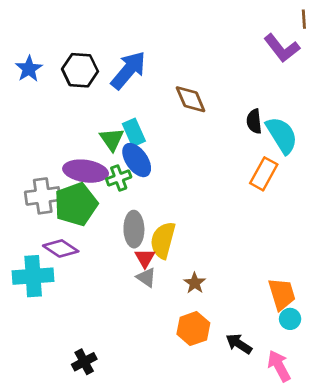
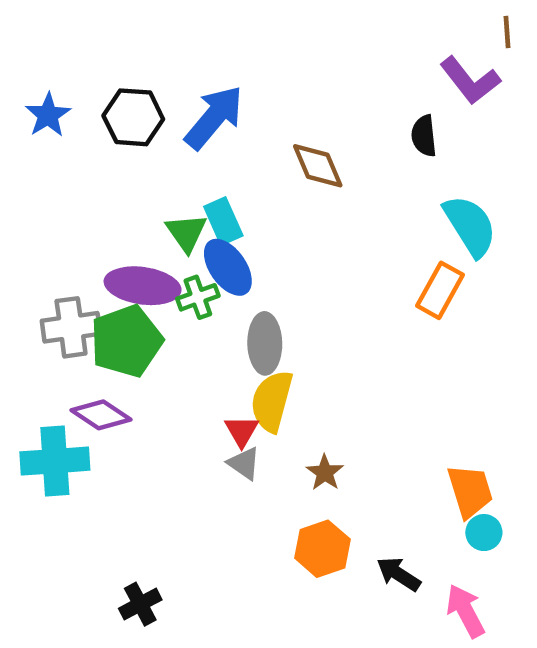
black semicircle: (254, 121) -> (424, 136), moved
gray ellipse: (134, 229) -> (265, 343), moved

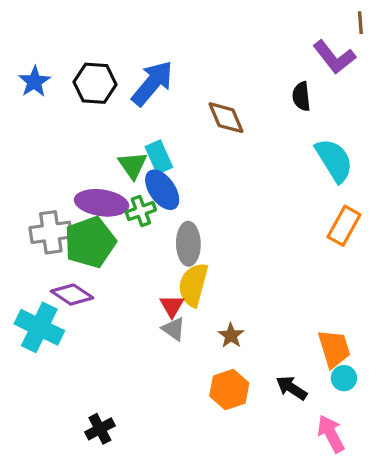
orange rectangle: (440, 290) -> (344, 226), moved
cyan cross: (55, 461) -> (39, 327), turned 30
black arrow: (399, 574) -> (292, 388), moved

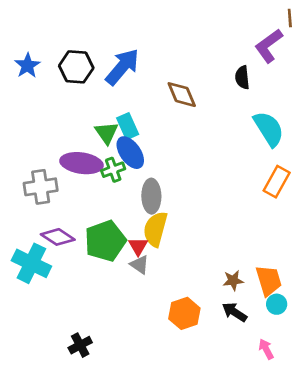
purple L-shape: (334, 57) -> (269, 46), turned 92
green pentagon: (90, 242) -> (105, 241), moved
brown star: (231, 336) -> (233, 280), moved, turned 30
pink arrow: (331, 434) -> (266, 349), size x0.7

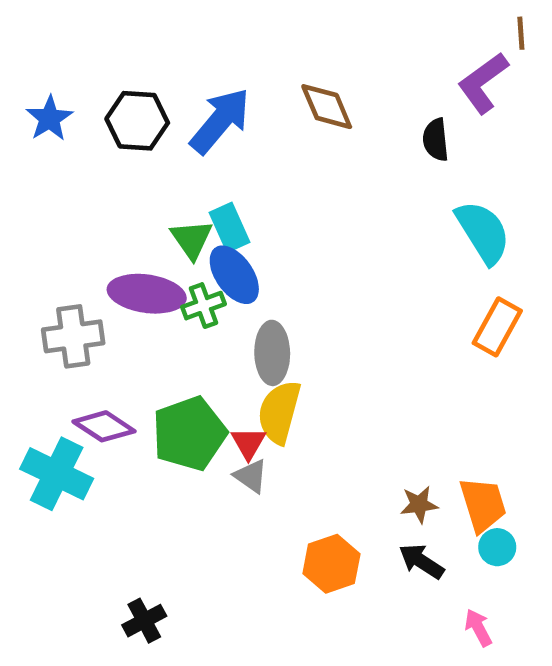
brown diamond: (182, 95) -> (327, 107), moved

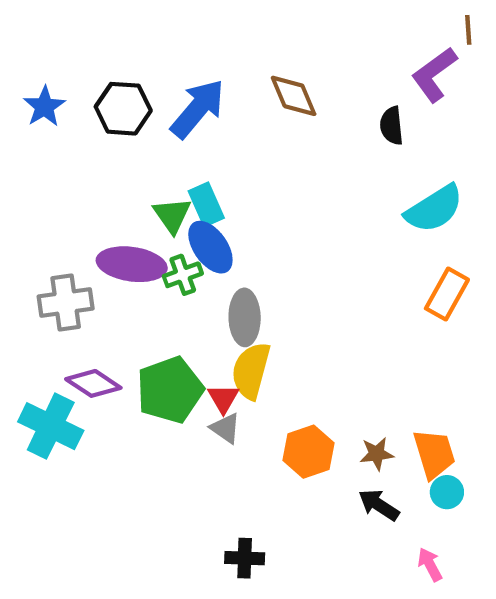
cyan semicircle: (483, 232) -> (434, 209), turned 90
orange hexagon: (331, 564) -> (308, 452), moved
black cross: (144, 621) -> (245, 558), moved, turned 30

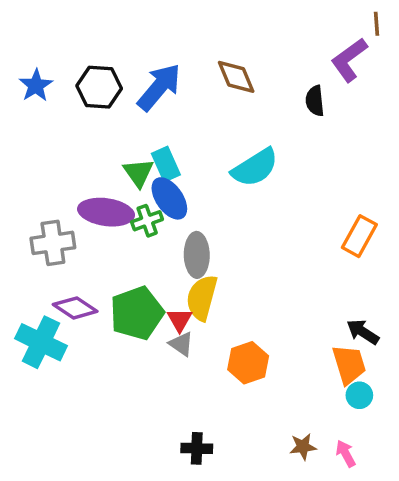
cyan semicircle: (434, 209) -> (255, 168), moved
brown star: (377, 454) -> (303, 447), moved
black arrow: (379, 505) -> (363, 332), moved

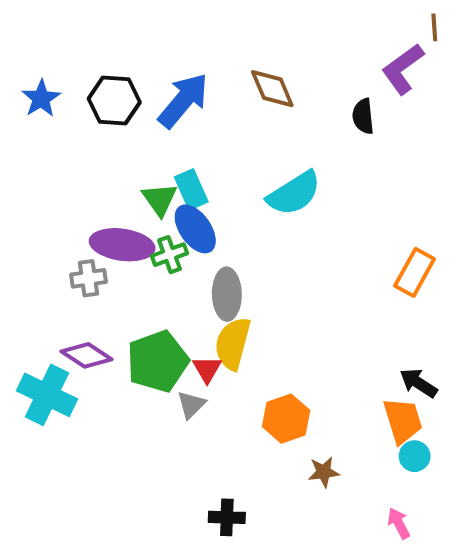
gray cross: (53, 243) -> (88, 278), moved, size x0.7
gray triangle: (181, 344) -> (191, 405), moved, turned 40
brown star: (303, 447) -> (324, 472), moved

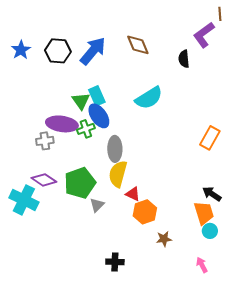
red triangle: (207, 369) -> (133, 194), moved, turned -35

